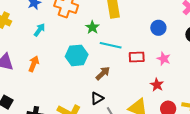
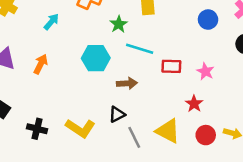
blue circle: (158, 28) -> (208, 20), moved
brown arrow: (103, 73) -> (127, 83), turned 35

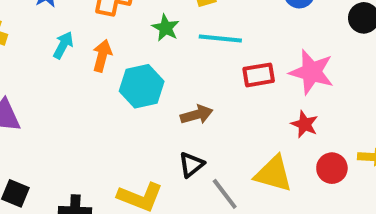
cyan line: (140, 49) -> (220, 38), moved
orange arrow: (41, 64) -> (102, 56), moved
pink star: (205, 71) -> (312, 72), size x1.6

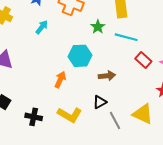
orange arrow: (102, 56) -> (60, 80), moved
red rectangle: (259, 75) -> (143, 60), turned 42

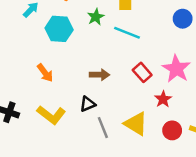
cyan hexagon: (80, 56) -> (59, 29), moved
red rectangle: (143, 60) -> (142, 72), moved
orange arrow: (60, 80) -> (45, 73), turned 112

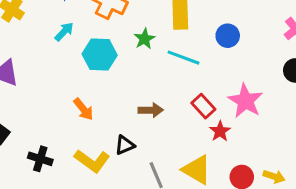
blue circle: (183, 19) -> (228, 36), moved
red star: (163, 99) -> (220, 131), moved
black triangle: (88, 104) -> (125, 145), moved

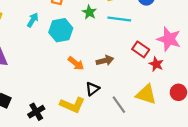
orange arrow: (83, 109) -> (76, 63), moved
black cross: (40, 159) -> (36, 112), turned -35

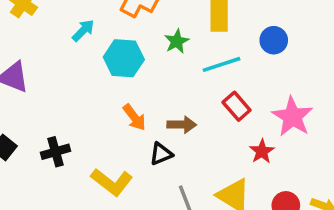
cyan line: (119, 19) -> (222, 64), turned -40
red rectangle: (141, 49) -> (237, 106), moved
black triangle: (92, 89) -> (161, 154), moved
black cross: (36, 112) -> (55, 152), moved

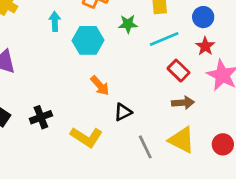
cyan arrow: (83, 30) -> (55, 21), turned -42
green star: (177, 41) -> (128, 24), turned 30
brown arrow: (182, 125) -> (183, 103), moved
red star: (262, 151) -> (205, 46), moved

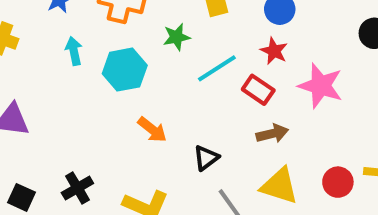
cyan line: (164, 39) -> (217, 68), moved
red star: (205, 46) -> (274, 51), moved
black triangle: (123, 112) -> (206, 158), moved

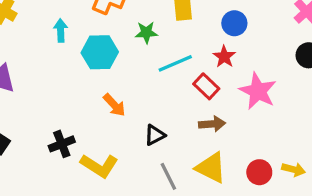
black cross: (77, 188) -> (62, 144), moved

